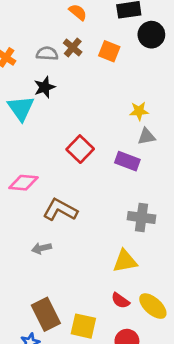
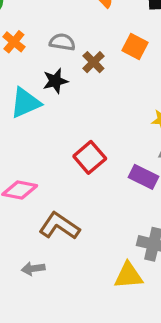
brown cross: (73, 48) -> (93, 62), moved
cyan triangle: (21, 108) -> (25, 103), turned 36
yellow triangle: (125, 261) -> (128, 276), moved

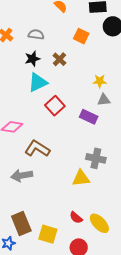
brown cross: (93, 62) -> (59, 59), moved
cyan triangle: (25, 103) -> (38, 82), moved
gray arrow: (33, 269) -> (22, 175), size x1.5

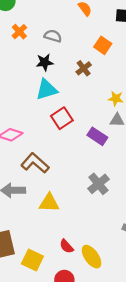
brown cross: (59, 59) -> (84, 68), moved
gray cross: (96, 158) -> (98, 184), turned 30
yellow triangle: (81, 178) -> (49, 203), moved

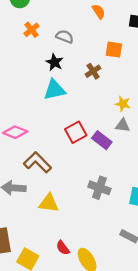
orange square: (103, 45) -> (114, 50), turned -30
black star: (45, 62) -> (55, 62), turned 30
red square: (62, 118) -> (76, 132), moved
gray cross: (98, 184) -> (99, 188), turned -35

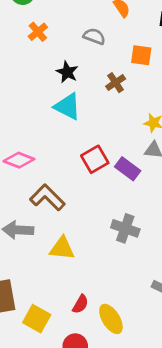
gray semicircle: (65, 37) -> (94, 36), moved
cyan triangle: (54, 90) -> (67, 106), turned 40
red semicircle: (63, 248) -> (80, 304), turned -112

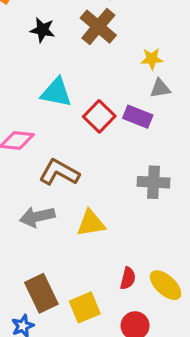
brown cross: (116, 83) -> (98, 27), size x1.6
cyan triangle: (67, 106) -> (56, 93), moved
yellow square: (37, 319) -> (85, 307), turned -36

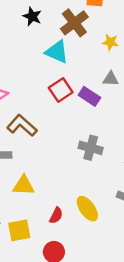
yellow star: (152, 59) -> (110, 42), moved
cyan triangle: (56, 93) -> (57, 52), moved
yellow triangle: (91, 223) -> (24, 185), moved
yellow ellipse: (166, 285) -> (87, 209), moved

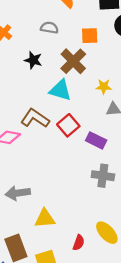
yellow star: (110, 42) -> (104, 87), moved
purple rectangle: (89, 96) -> (96, 140), moved
brown L-shape: (22, 125) -> (35, 118), moved

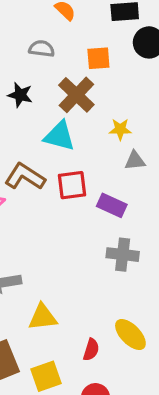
red square: (68, 125) -> (72, 185), turned 35

